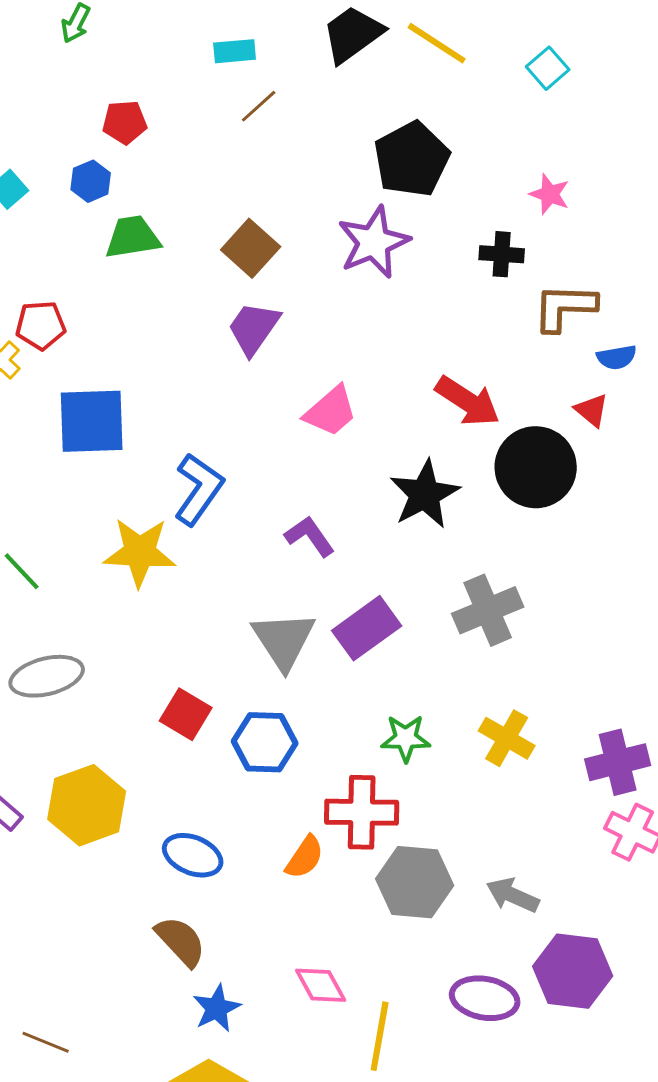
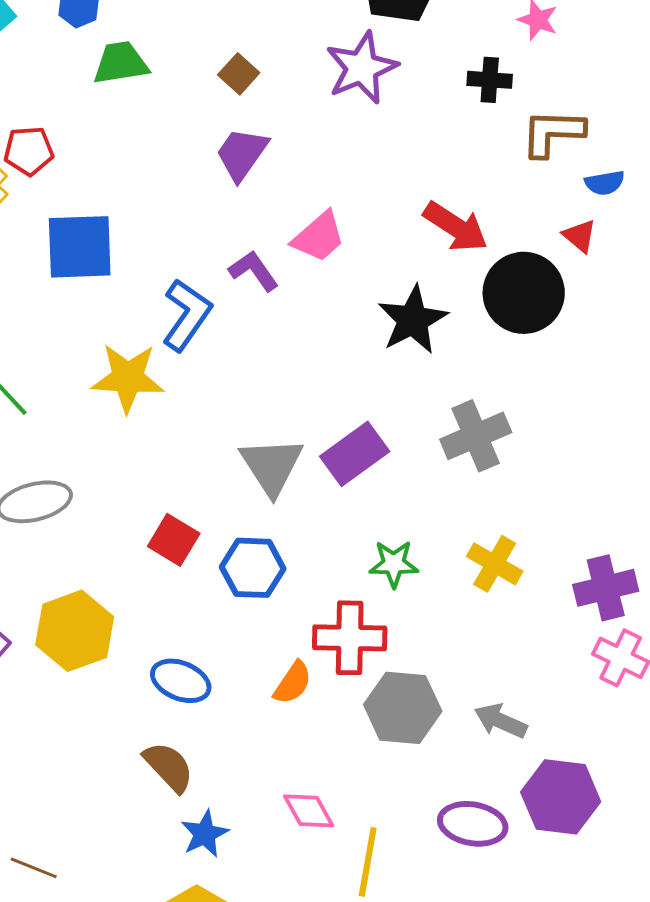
brown square: (251, 248) -> (239, 74), size x0.7
purple L-shape: (310, 536) -> (254, 271), moved

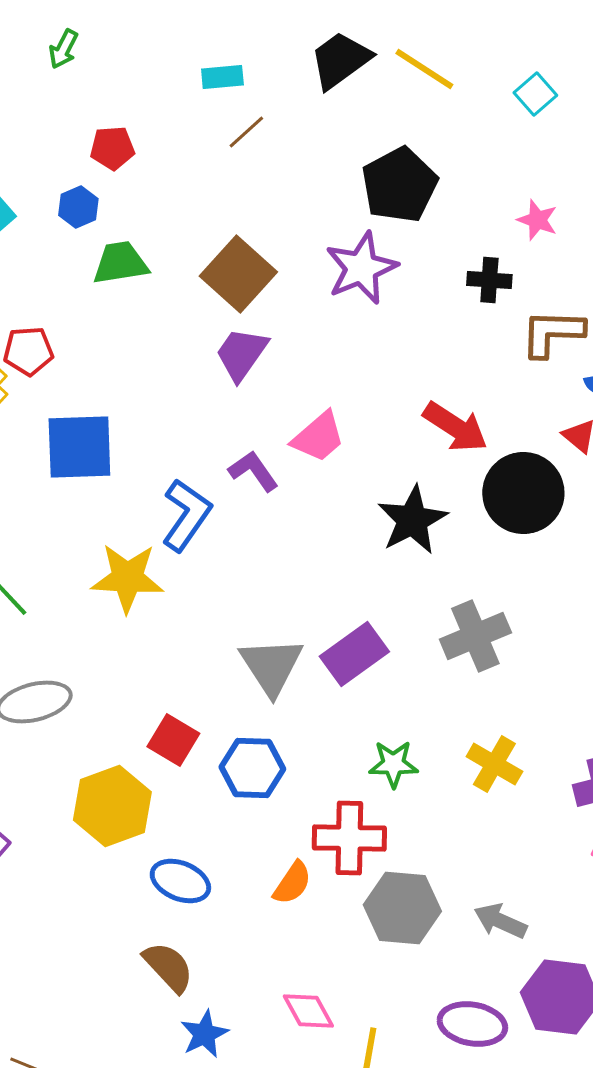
brown square: (239, 74) -> (238, 274), size x1.8
yellow hexagon: (75, 631) -> (112, 806), moved

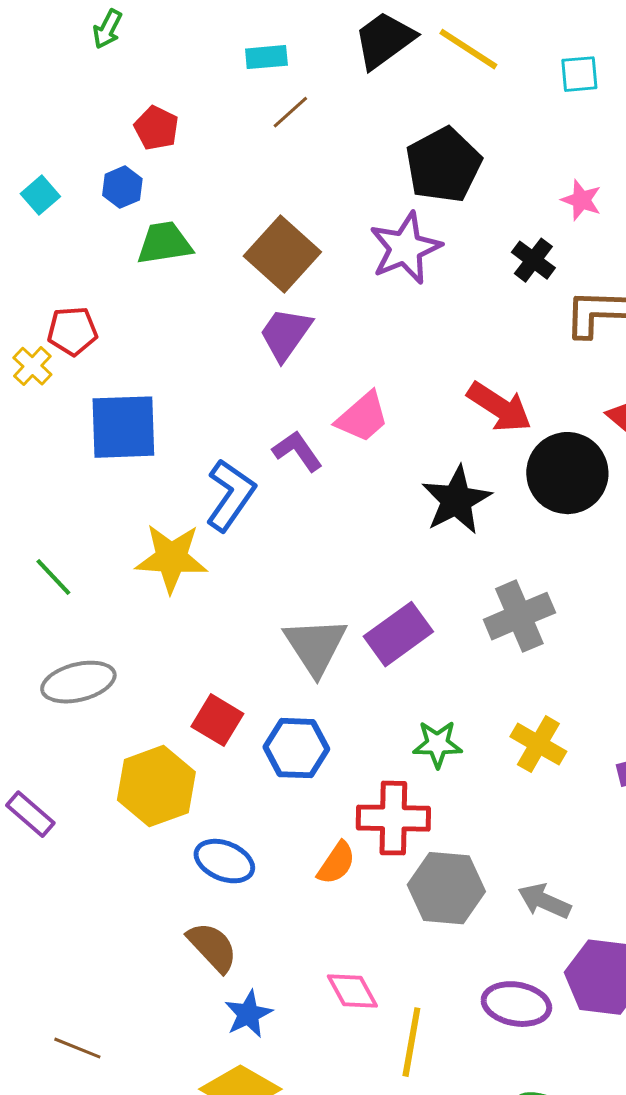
cyan square: (535, 94) -> (579, 74), turned 36
red pentagon: (112, 148) -> (156, 128), turned 30
black cross: (489, 280) -> (533, 260), turned 33

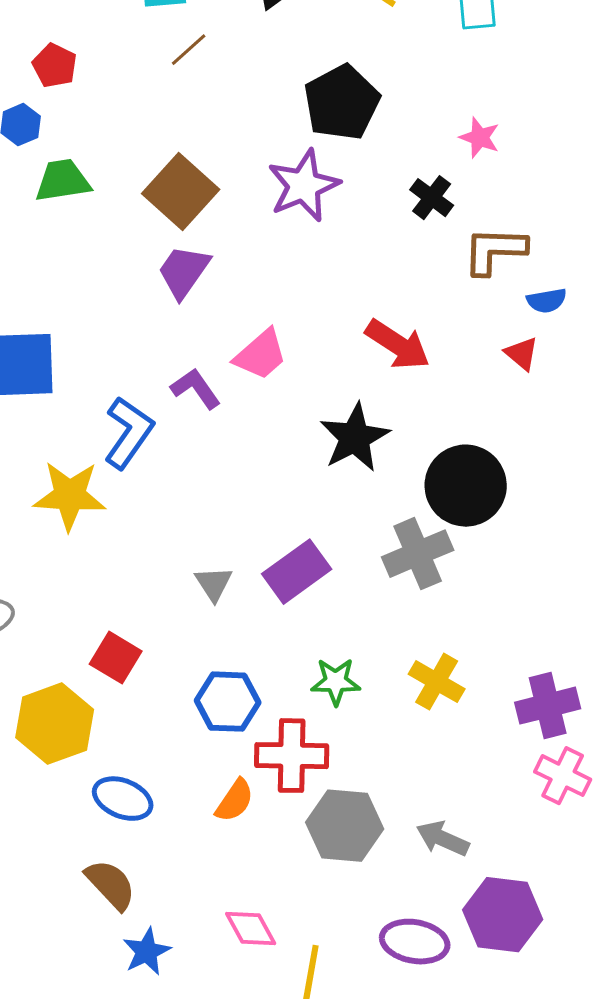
black circle: (567, 473) -> (466, 486), moved
gray triangle: (315, 646) -> (214, 584), size x0.6
blue hexagon: (296, 748) -> (228, 702), moved

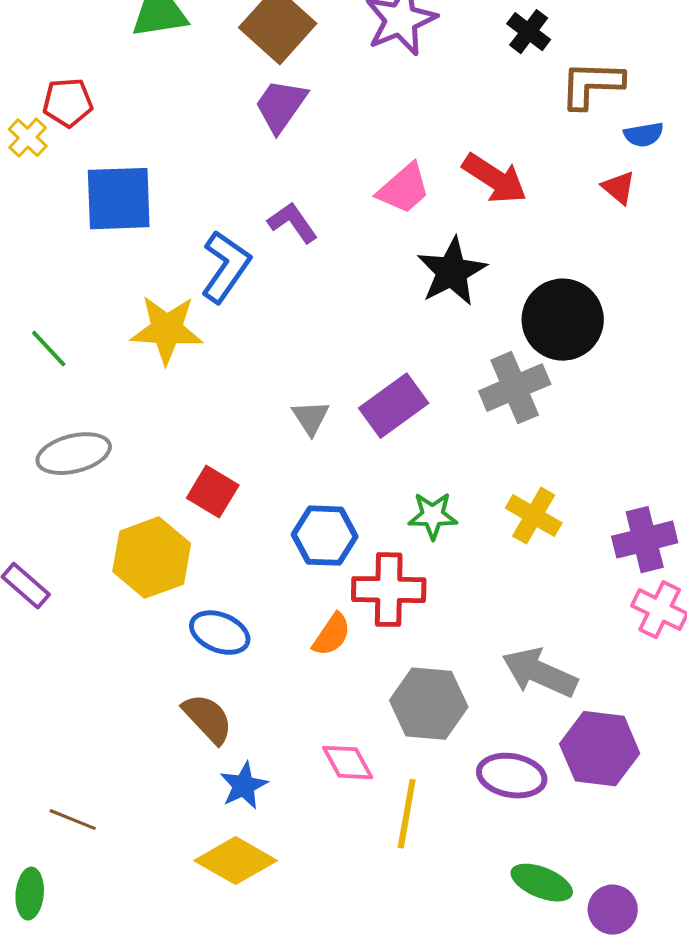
pink trapezoid: (261, 355) -> (404, 189), moved
gray hexagon: (345, 826) -> (429, 704), moved
gray arrow: (443, 839) -> (540, 673), size x1.4

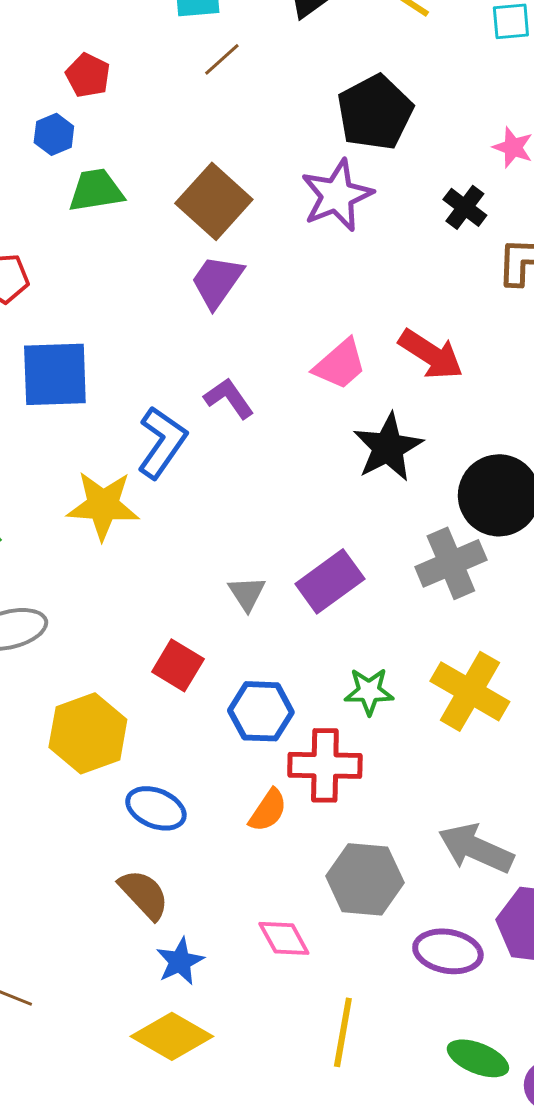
red square: (213, 492) -> (178, 665), moved
yellow cross: (534, 516) -> (470, 691), size x1.4
yellow line: (407, 814) -> (343, 1032), moved

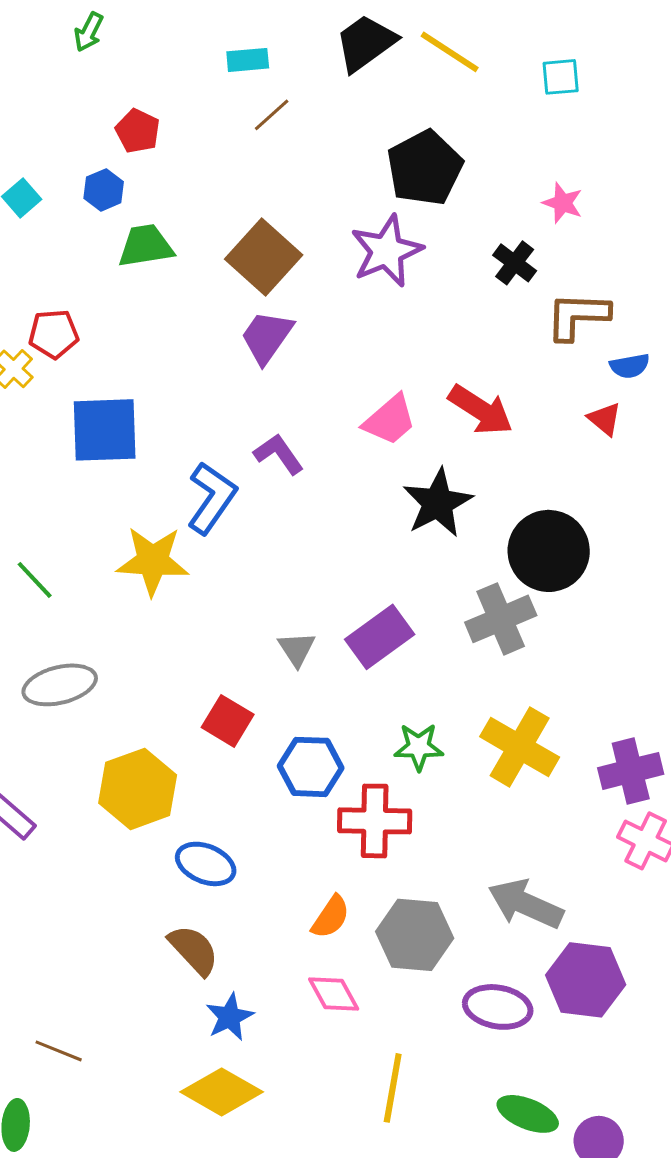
orange semicircle: (268, 810) -> (331, 917), moved

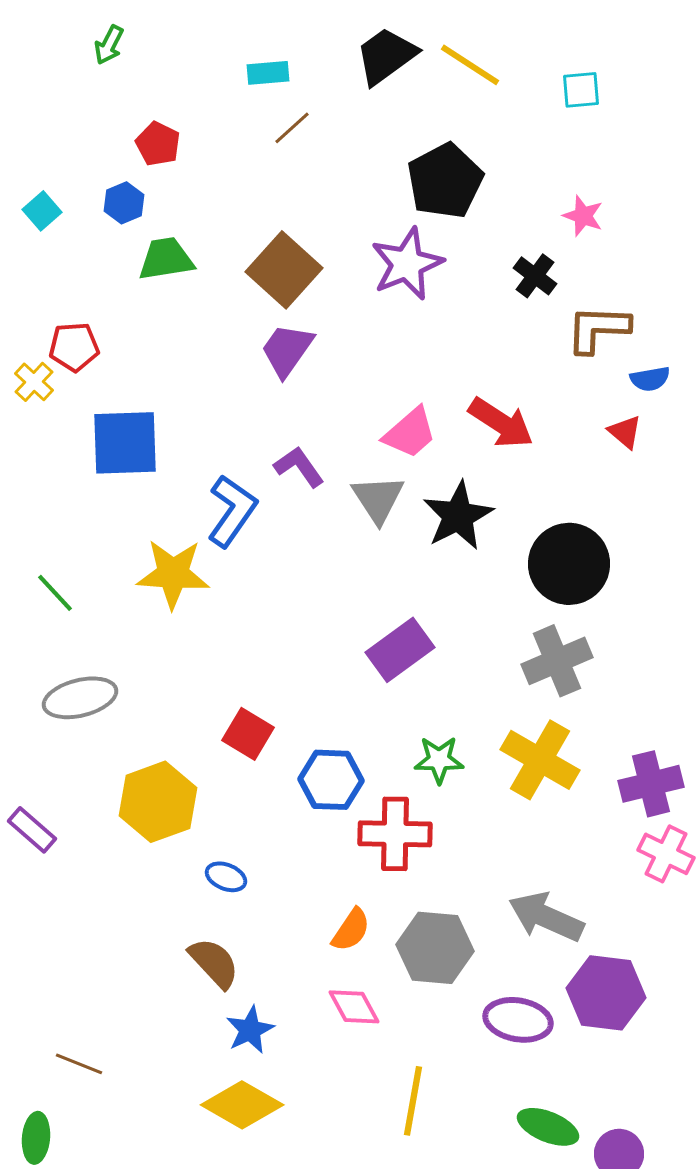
gray cross: (501, 619) -> (557, 661), moved
gray triangle: (297, 649) -> (378, 499), moved, size x1.4
blue ellipse: (206, 864) -> (226, 877), size x0.7

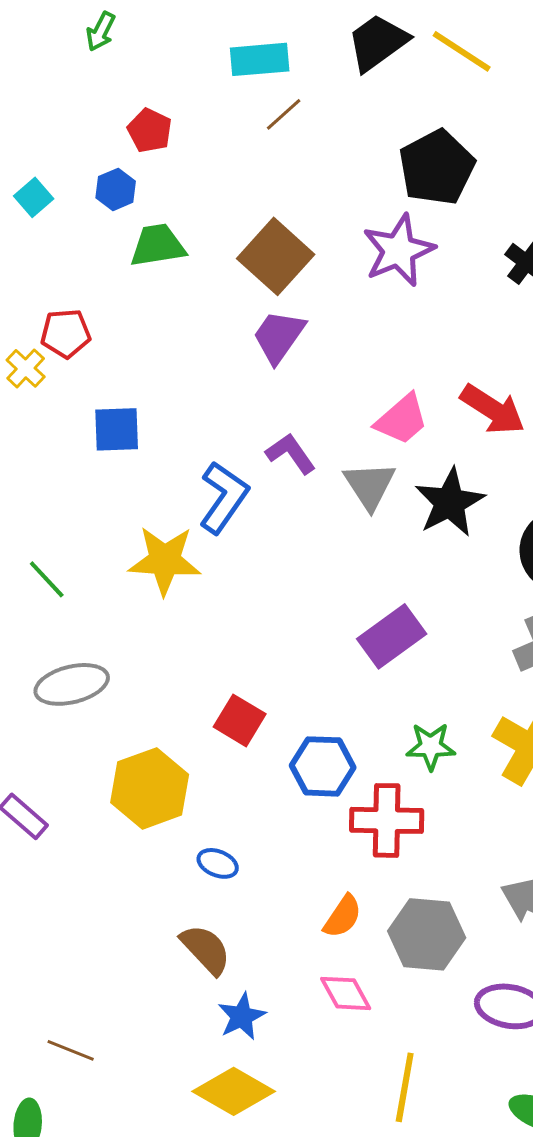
cyan rectangle: (268, 73) -> (260, 59), size x1.4
blue square: (125, 443) -> (117, 429), size x0.7

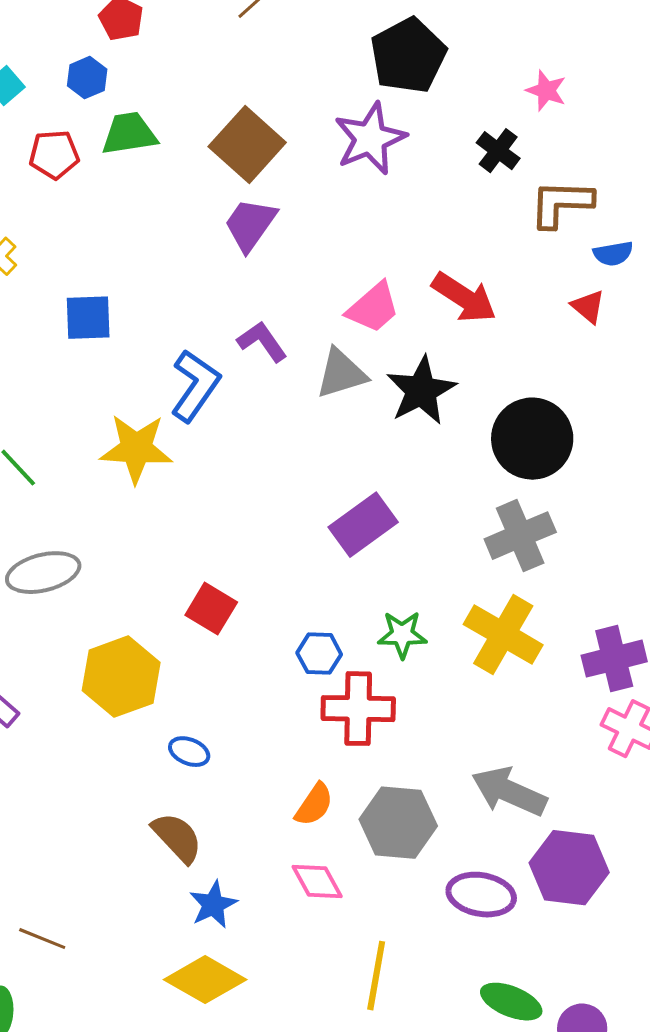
red pentagon: (66, 333) -> (54, 155), moved
gray triangle: (370, 485) -> (341, 374), turned 46
blue hexagon: (323, 766) -> (319, 654), moved, size x0.7

